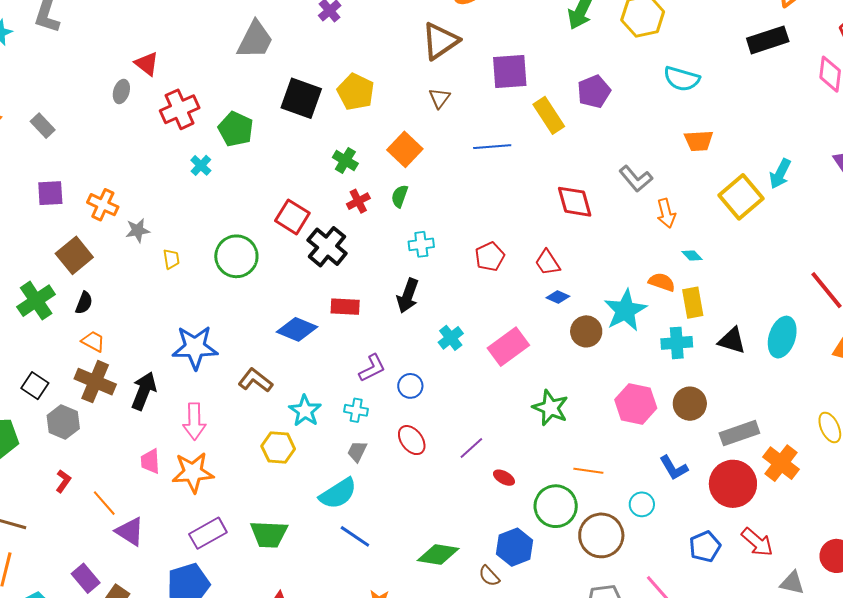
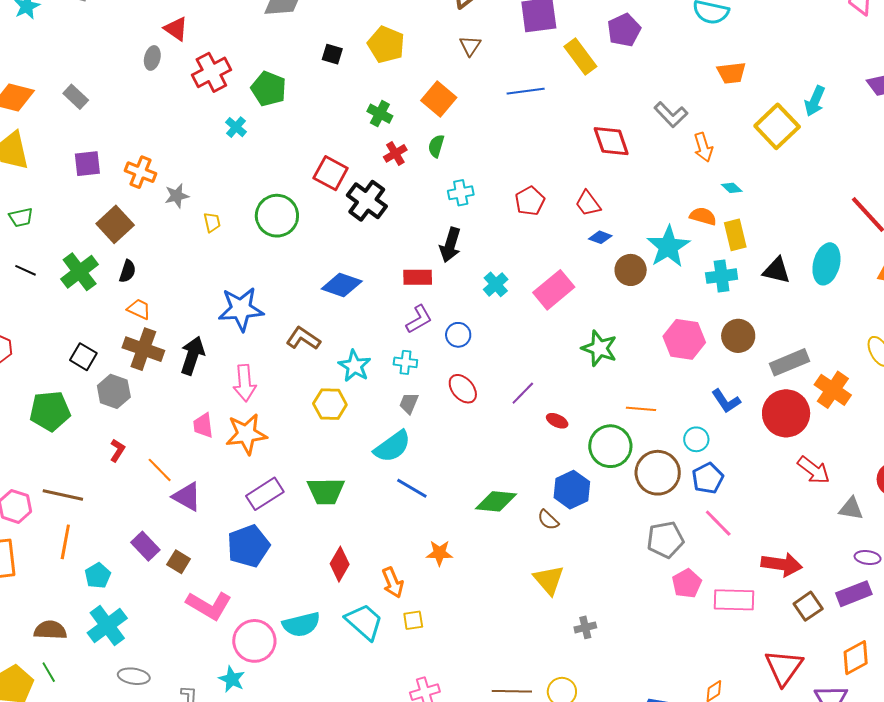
black square: (301, 98) -> (332, 54), size x0.5
red rectangle: (345, 307) -> (418, 277), moved
blue pentagon: (705, 547) -> (708, 478), moved

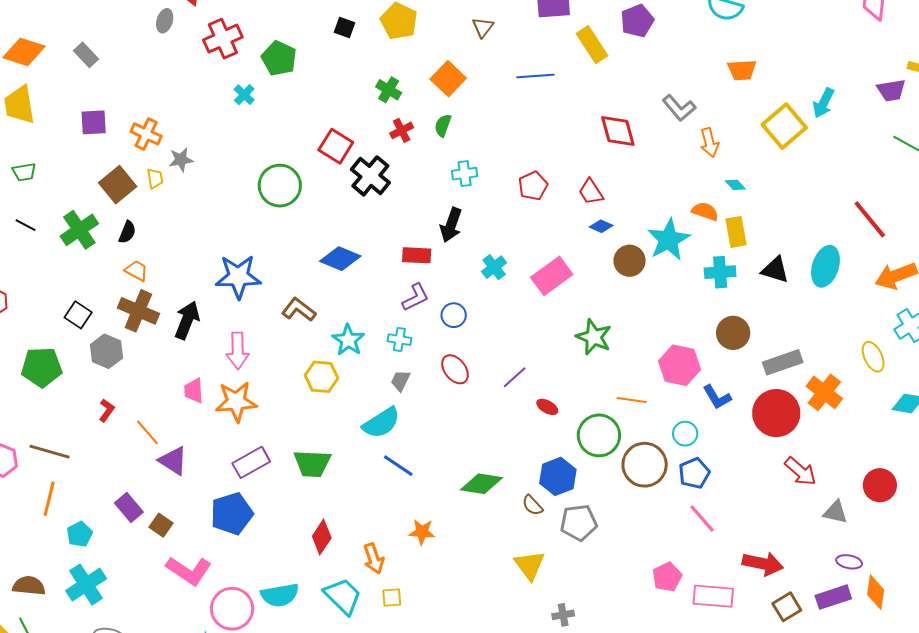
yellow trapezoid: (212, 222) -> (155, 178), moved
pink hexagon: (684, 339) -> (679, 365), moved
gray pentagon: (665, 540) -> (579, 523), moved

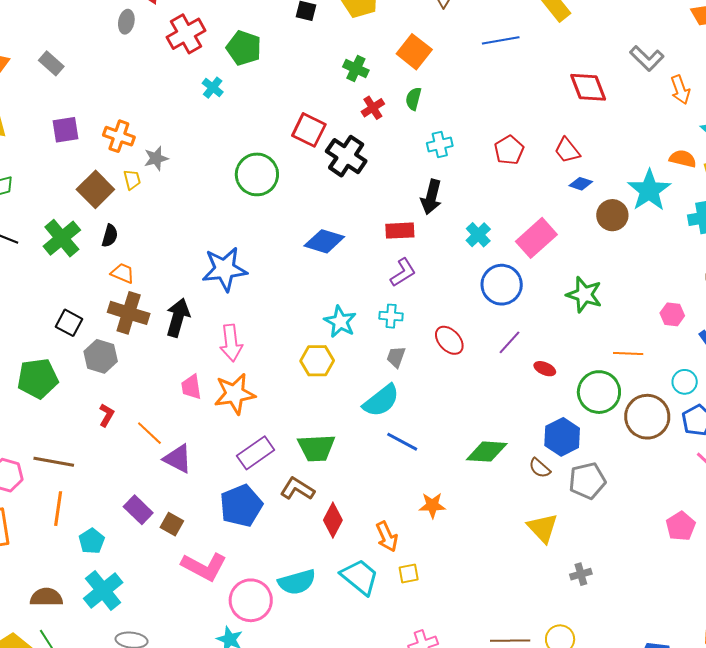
brown L-shape: (299, 310) -> (297, 489), moved
blue circle: (454, 315) -> (502, 285), moved, size x1.6
pink hexagon: (679, 365) -> (672, 314), size x0.6

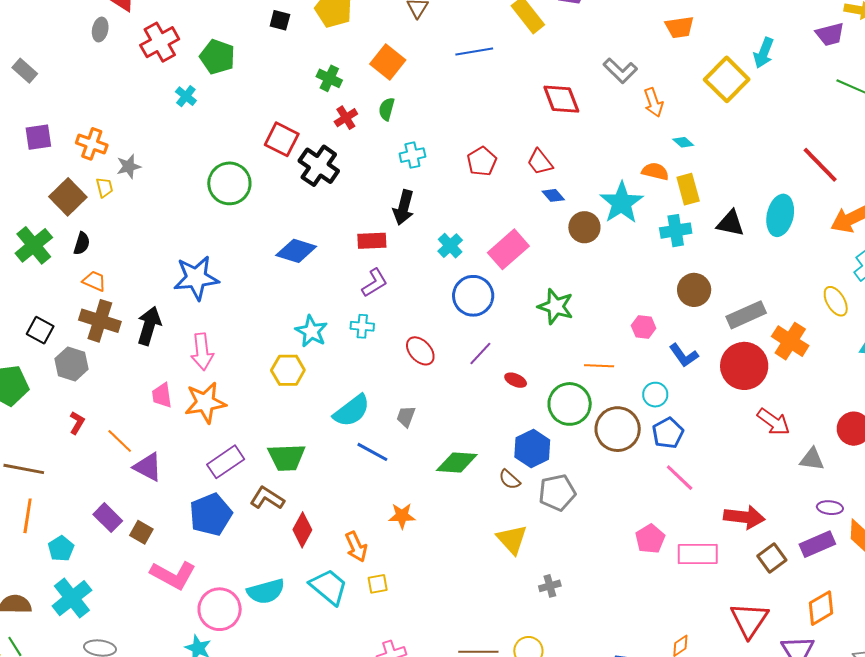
blue diamond: (581, 184) -> (553, 195), turned 30
gray trapezoid: (396, 357) -> (406, 417), moved

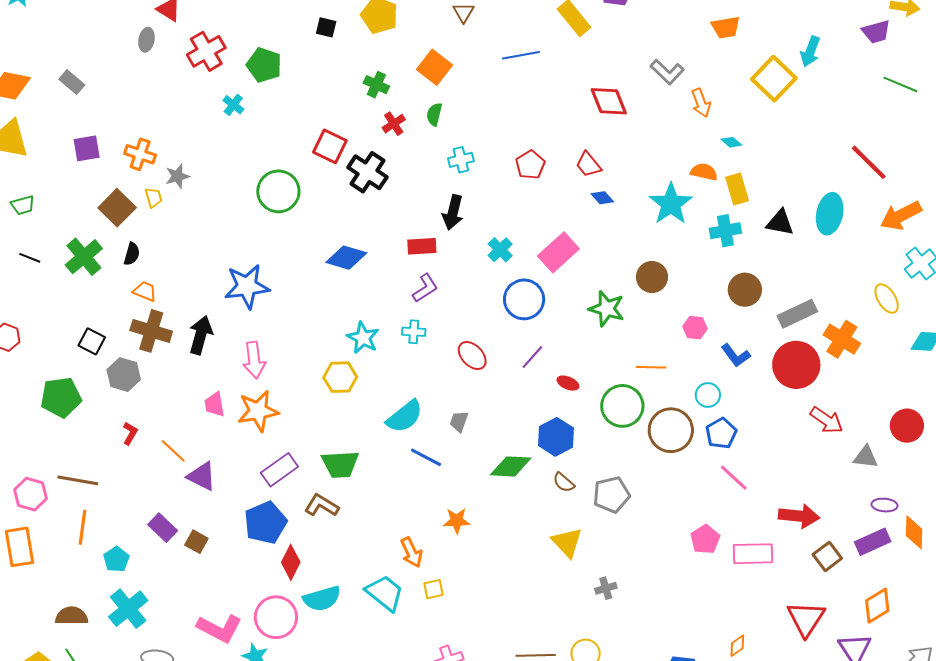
brown circle: (584, 227) -> (652, 277), moved
blue hexagon: (532, 449) -> (556, 437), moved
red diamond: (302, 530) -> (291, 562), moved
pink L-shape: (173, 575) -> (219, 628), moved

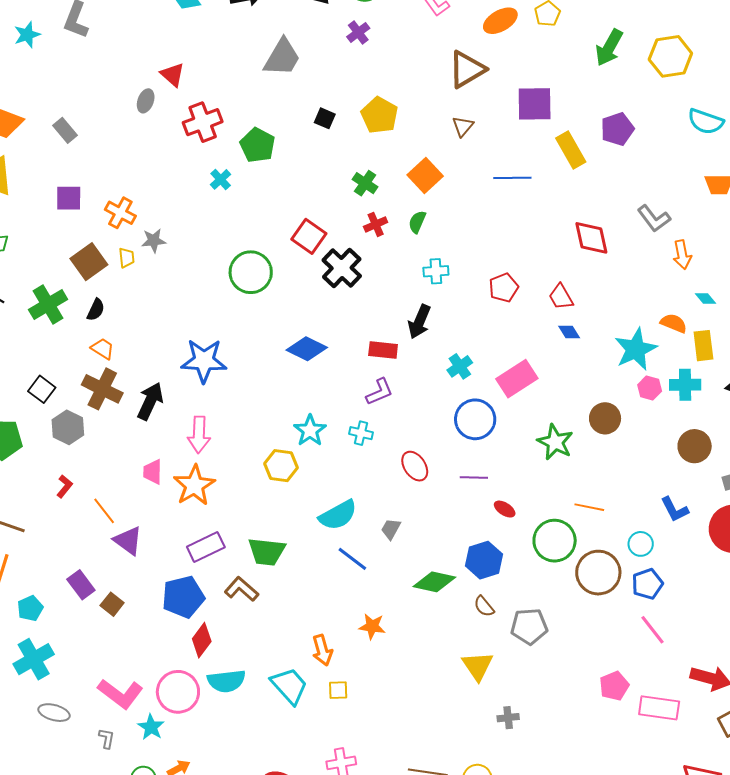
pink hexagon: (695, 328) -> (650, 388), moved
purple line: (532, 357) -> (474, 478), turned 40
orange star: (258, 411) -> (194, 485), turned -30

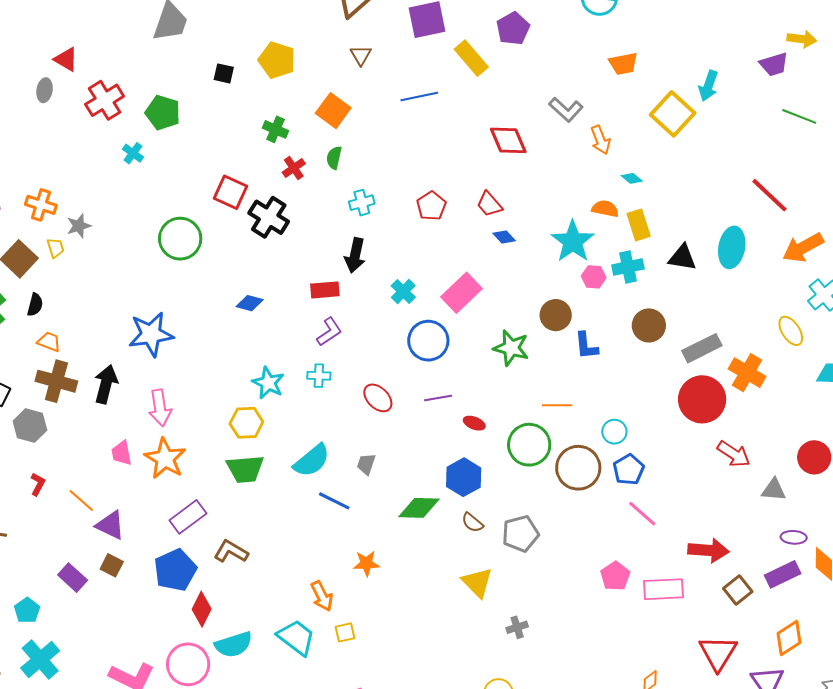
blue diamond: (307, 349) -> (250, 303), size x0.7
blue L-shape: (675, 509) -> (586, 346), moved, turned 32
green trapezoid: (267, 552) -> (245, 469), moved
brown square: (112, 604) -> (112, 565), moved

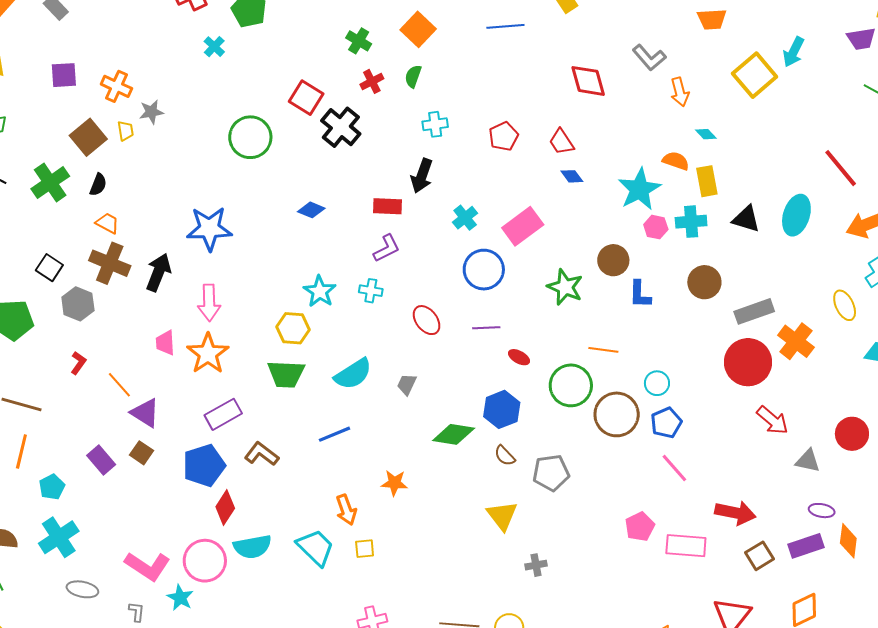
blue line: (334, 501) -> (334, 434), moved, turned -56

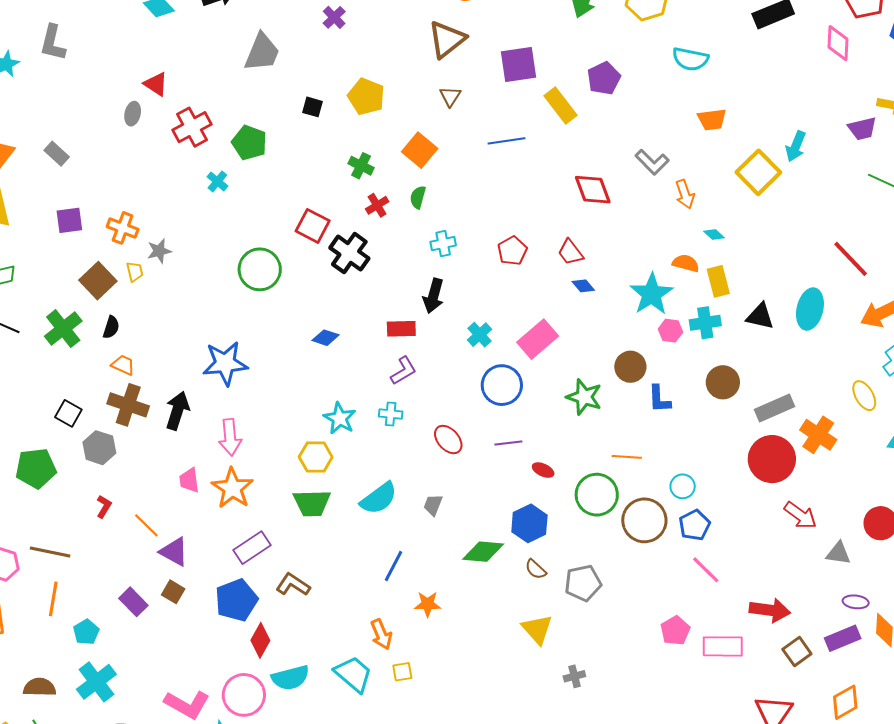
blue line: (334, 434) -> (394, 566), moved, turned -36

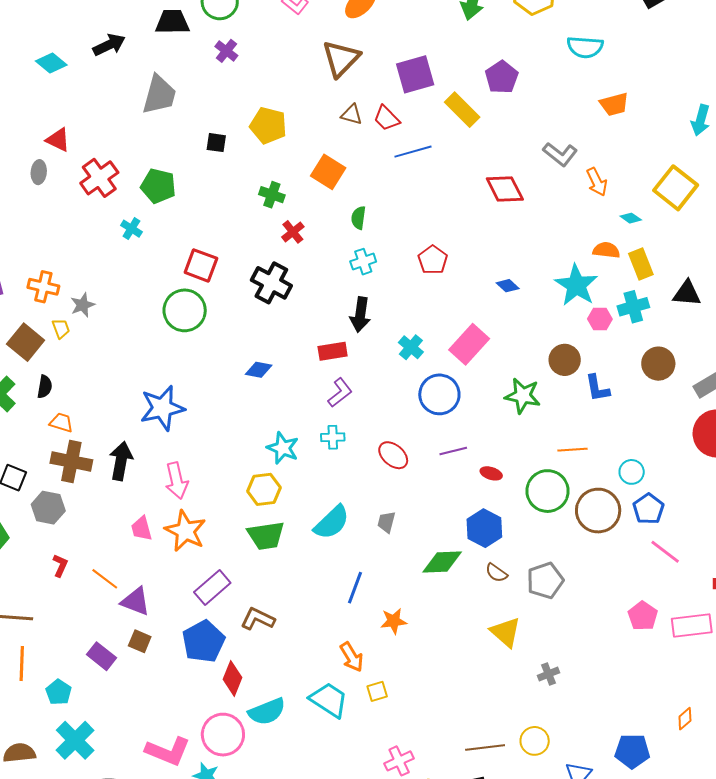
brown triangle: (450, 96) -> (352, 115), turned -40
yellow square: (758, 172) -> (676, 188), moved
green semicircle: (418, 197) -> (358, 218), moved
red square: (313, 226) -> (201, 265), moved
red trapezoid: (570, 252) -> (387, 118), moved

